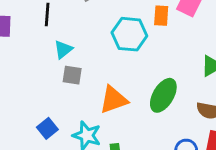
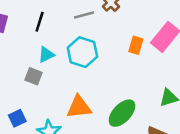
cyan hexagon: (129, 34) -> (82, 52), moved
gray square: (72, 75) -> (34, 76), moved

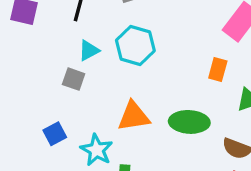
orange rectangle: (136, 45) -> (218, 70), moved
green ellipse: (122, 113) -> (189, 122), turned 52

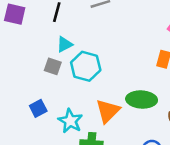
cyan hexagon: (135, 45) -> (86, 66), moved
orange triangle: (134, 116) -> (108, 111), moved, turned -36

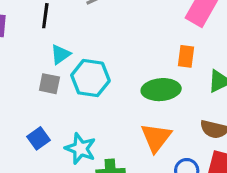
green ellipse: (142, 100) -> (161, 90), moved
orange triangle: (108, 111) -> (156, 138), moved

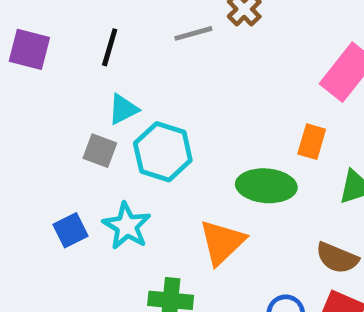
orange triangle: (156, 138) -> (222, 242), moved
cyan star: (80, 149) -> (127, 226), moved

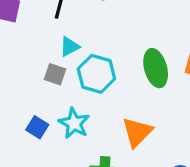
green ellipse: (266, 186) -> (156, 68), moved, turned 72
blue square: (71, 230) -> (37, 127), turned -30

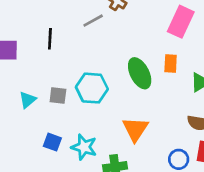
cyan triangle: (70, 47) -> (28, 100), moved
cyan star: (74, 123) -> (84, 147), moved

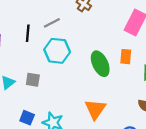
gray line: (93, 21) -> (52, 23), moved
cyan hexagon: (92, 88) -> (57, 51), moved

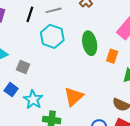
green ellipse: (100, 64) -> (90, 43), moved
gray square: (33, 80) -> (23, 67), moved

